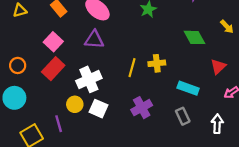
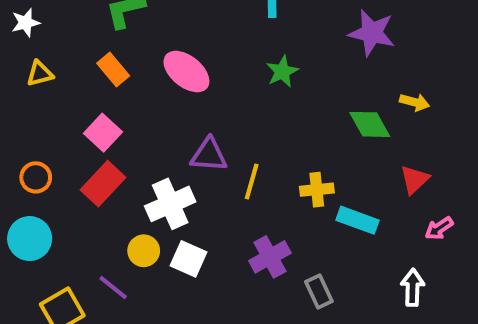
yellow arrow: (227, 27) -> (415, 102), moved, turned -32
purple triangle: (94, 40) -> (209, 155), moved
yellow cross: (157, 63) -> (317, 190), moved
gray rectangle: (183, 116) -> (319, 291), moved
purple line: (59, 124) -> (113, 287), turned -35

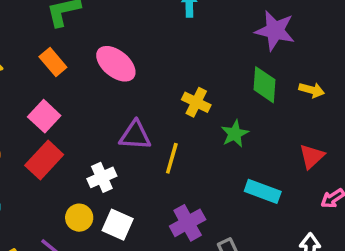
green star: (282, 72) -> (235, 134), moved
green diamond: (370, 124) -> (264, 85), moved, turned 33
yellow cross: (317, 190) -> (196, 102), moved, turned 32
white cross: (170, 204) -> (102, 177), size x0.7

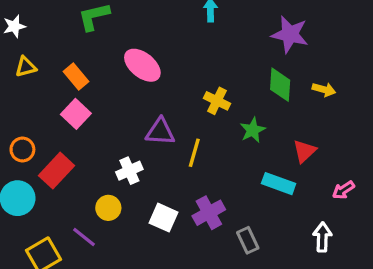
orange rectangle: (53, 62) -> (76, 77), moved
red triangle: (312, 156) -> (304, 151), moved
red rectangle: (44, 160) -> (56, 171), moved
white square: (118, 225) -> (163, 218), moved

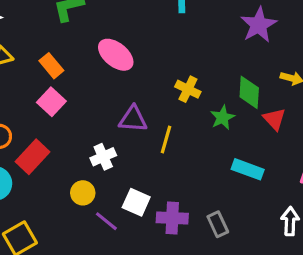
purple star: (290, 34) -> (259, 25), turned 30
green diamond: (280, 85) -> (249, 92), moved
red triangle: (304, 151) -> (274, 119), moved, turned -30
purple cross: (209, 213) -> (172, 218), moved, turned 32
purple line: (84, 237) -> (106, 221), moved

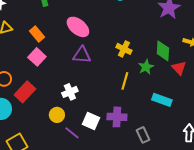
purple triangle: (133, 119) -> (82, 55), moved
yellow line: (166, 139) -> (125, 81), moved
purple cross: (172, 218) -> (117, 117), moved

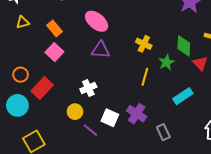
cyan rectangle: (162, 100) -> (183, 96), turned -54
purple cross: (117, 117) -> (137, 114), turned 30

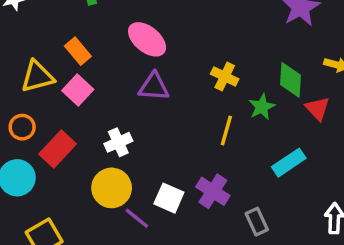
yellow triangle: (23, 22) -> (37, 77), moved, size x1.5
white cross: (88, 88) -> (118, 142), moved
yellow circle: (75, 112) -> (112, 188), size x1.5

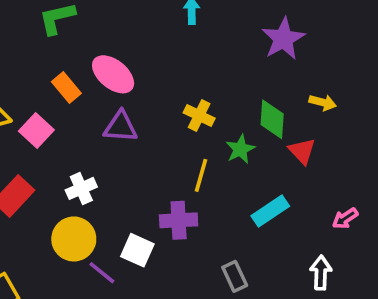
orange rectangle: (78, 51) -> (66, 87), moved
purple cross: (213, 191) -> (179, 220), moved, turned -36

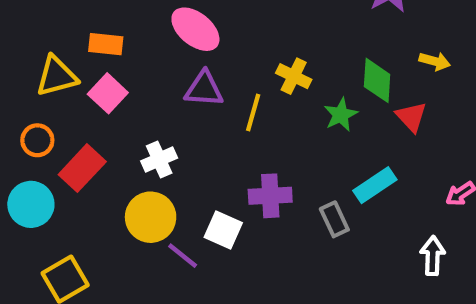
orange rectangle: (66, 87) -> (106, 44), moved, turned -44
yellow line: (201, 175) -> (253, 112), moved
gray rectangle: (235, 276) -> (334, 219), moved

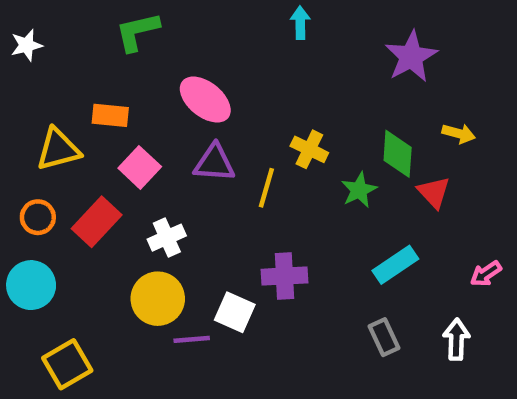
pink square: (108, 93) -> (140, 167), moved
red rectangle: (82, 168) -> (97, 222), moved
gray rectangle: (334, 219) -> (384, 337), moved
purple line: (183, 256) -> (192, 339), turned -44

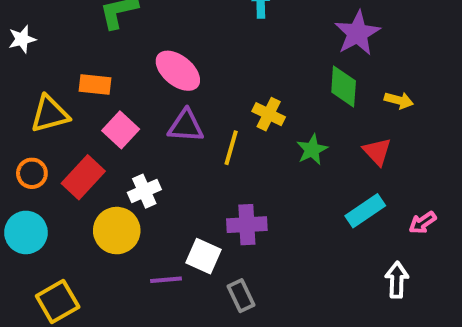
white star: (27, 45) -> (22, 39), moved
green diamond: (398, 154) -> (344, 87), moved
cyan rectangle: (395, 265) -> (365, 211), moved
yellow circle: (158, 299) -> (117, 231), moved
gray rectangle: (384, 337) -> (241, 296), moved

